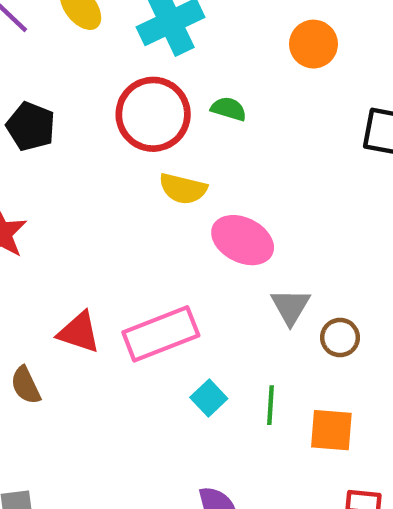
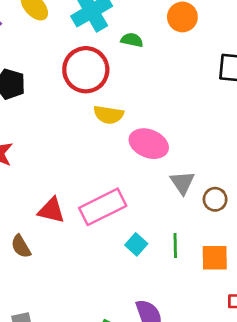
green semicircle: (229, 109) -> (132, 40), moved

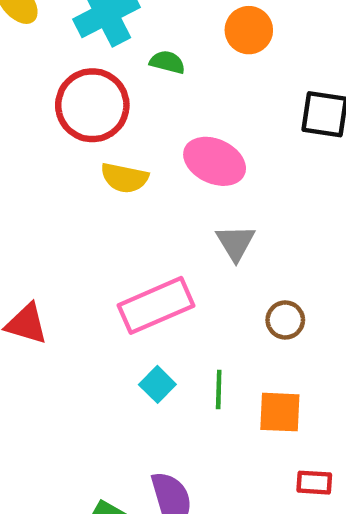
pink ellipse: (149, 144) -> (215, 161), moved
gray triangle: (182, 183) -> (236, 243), moved
pink rectangle: (103, 207) -> (156, 305), moved

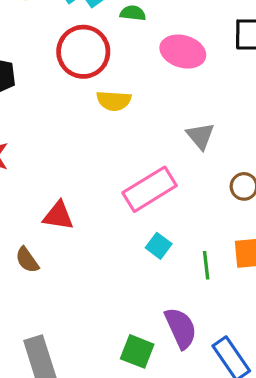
pink ellipse: (215, 161) -> (183, 52), moved
green line: (219, 389) -> (206, 265), moved

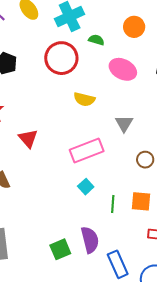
yellow semicircle: (114, 101) -> (84, 99), moved
red triangle: (58, 216) -> (28, 138), moved, turned 30
green square: (137, 351) -> (60, 249), turned 35

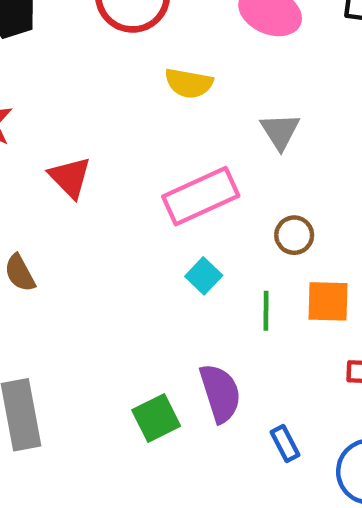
brown circle: (145, 160) -> (294, 235), moved
blue rectangle: (118, 264) -> (285, 443), size x0.6

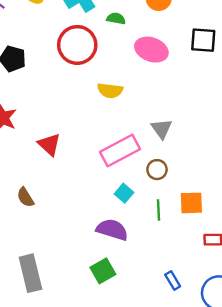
gray triangle: (280, 131) -> (161, 129), moved
brown circle: (294, 235) -> (157, 170), moved
purple semicircle: (220, 393) -> (112, 230), moved, turned -52

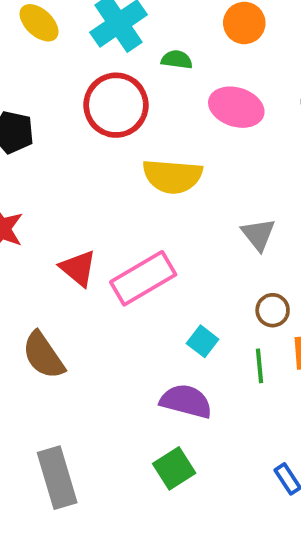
yellow semicircle: (110, 90) -> (172, 176), size x1.4
pink rectangle: (120, 151) -> (143, 278), moved
brown circle: (157, 170) -> (273, 310), moved
brown semicircle: (25, 197) -> (43, 355), size x1.5

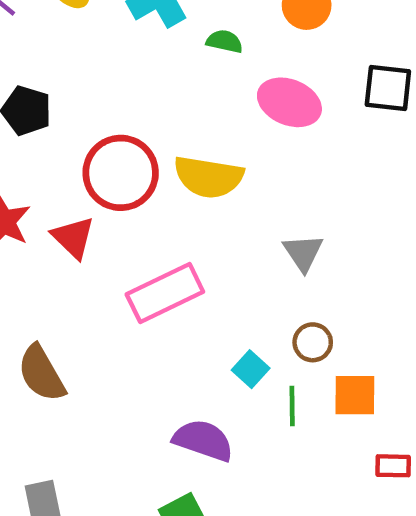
red circle: (116, 105) -> (121, 173), moved
red triangle: (78, 268) -> (73, 237), moved
cyan square: (203, 341) -> (251, 369), moved

